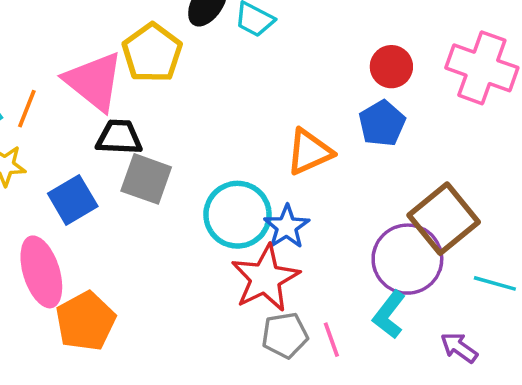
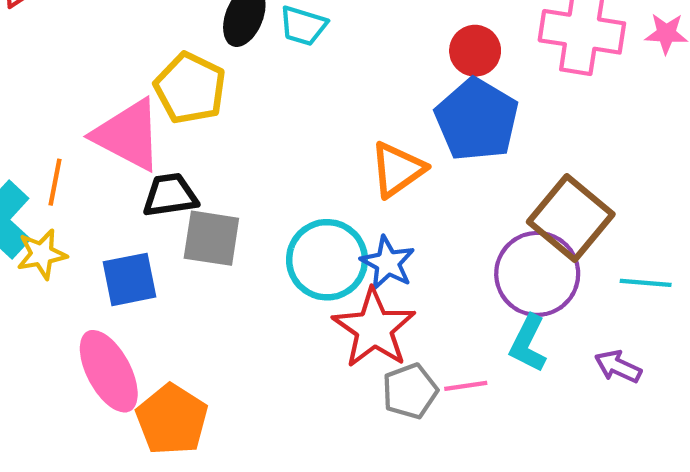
blue pentagon: (382, 123) -> (477, 120), size x1.5
blue square: (73, 200) -> (130, 279), turned 30
pink line: (331, 340) -> (466, 386), turned -68

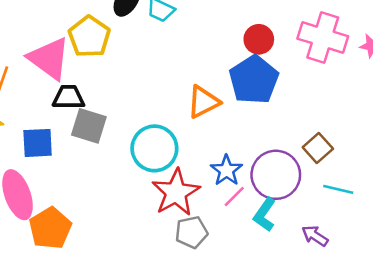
brown square: (571, 218) -> (318, 148), moved, size x0.6
blue star: (388, 263) -> (226, 170), moved
pink line: (466, 386) -> (234, 197), moved, turned -45

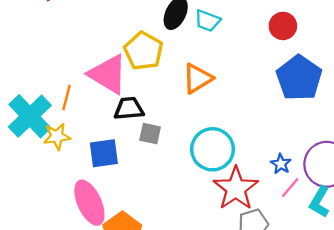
red circle: (259, 39) -> (283, 26), moved
orange triangle: (203, 102) -> (198, 78), moved
gray square: (89, 126) -> (150, 134), size x0.7
blue star: (226, 170) -> (281, 164), size x0.7

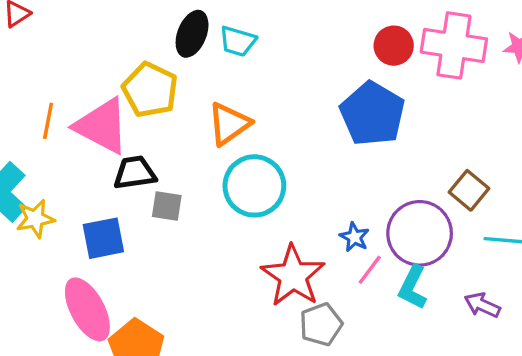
red circle: (283, 26) -> (394, 46), moved
orange line: (67, 98) -> (48, 121), moved
cyan circle: (212, 149) -> (254, 186), moved

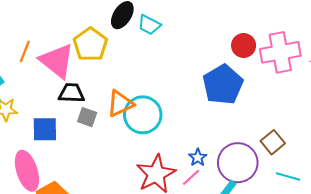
pink cross: (454, 45) -> (280, 52), turned -30
orange triangle: (229, 124) -> (120, 104), moved
pink line: (370, 270) -> (191, 177), moved

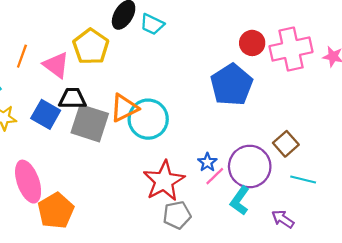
pink triangle: (57, 61) -> (56, 65), size x0.7
gray square: (87, 117) -> (90, 123), size x1.8
blue square: (45, 129) -> (46, 114), moved, turned 32
pink line: (191, 177) -> (215, 176), moved

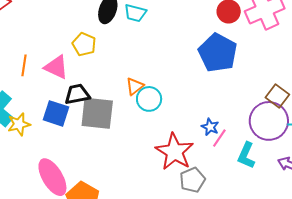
yellow pentagon: (91, 47) -> (84, 44), size x0.7
orange triangle: (124, 108) -> (135, 86), moved, size x0.7
cyan circle: (148, 119) -> (149, 99), size x0.7
purple circle: (250, 166) -> (269, 121), moved

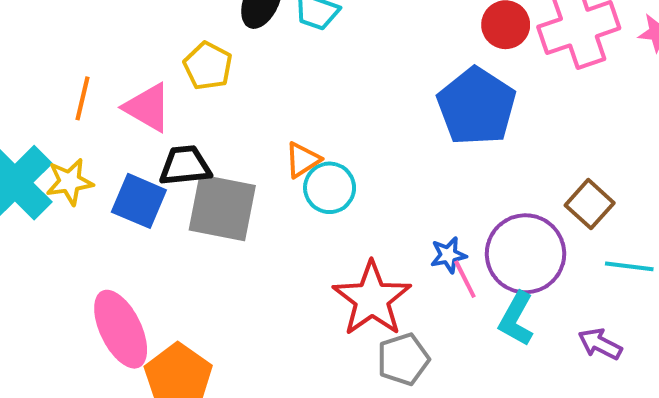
purple circle: (269, 121) -> (525, 254), moved
yellow star: (19, 124) -> (70, 182), moved
blue star: (210, 127) -> (448, 255), turned 30
pink line: (219, 138) -> (465, 279), turned -66

